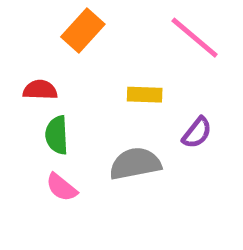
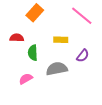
green semicircle: (57, 135) -> (33, 53), moved
pink semicircle: (61, 187) -> (26, 79), turned 112

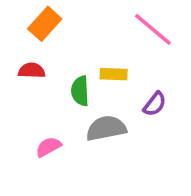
orange rectangle: (35, 13) -> (45, 24), moved
green semicircle: (33, 53) -> (80, 91), moved

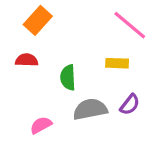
yellow rectangle: (114, 74) -> (117, 63), moved
purple semicircle: (155, 104) -> (130, 104), moved

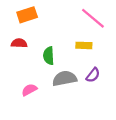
orange rectangle: (38, 20) -> (27, 15), turned 30

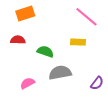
green semicircle: (49, 56) -> (45, 52), turned 112
purple semicircle: (93, 75) -> (97, 83), moved

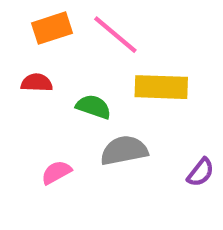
pink line: (86, 17) -> (115, 35), moved
yellow rectangle: (78, 42) -> (161, 87), size x1.6

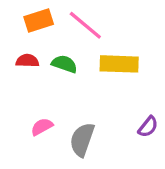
green semicircle: (93, 107) -> (64, 64), moved
gray semicircle: (124, 150) -> (82, 140), moved, turned -60

